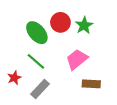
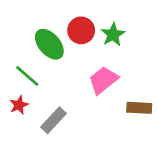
green line: (36, 61) -> (27, 76), moved
brown rectangle: (91, 84) -> (139, 108), moved

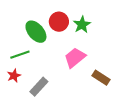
green line: (27, 76) -> (20, 55), turned -60
brown rectangle: (139, 108) -> (101, 78), turned 30

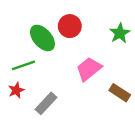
green star: (82, 25) -> (120, 33), moved

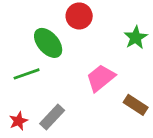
red circle: (70, 26) -> (79, 16), moved
red star: (16, 90) -> (18, 121), moved

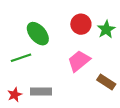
red circle: (79, 16) -> (81, 24), moved
gray rectangle: (52, 117) -> (41, 91), turned 48

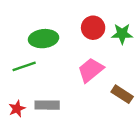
green star: (106, 29) -> (122, 34), turned 30
green ellipse: (38, 34) -> (44, 39), turned -55

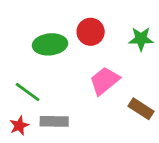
red circle: (93, 28) -> (91, 32), moved
green line: (24, 66) -> (28, 92), moved, turned 55

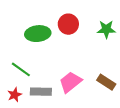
pink trapezoid: (105, 81) -> (70, 82), moved

